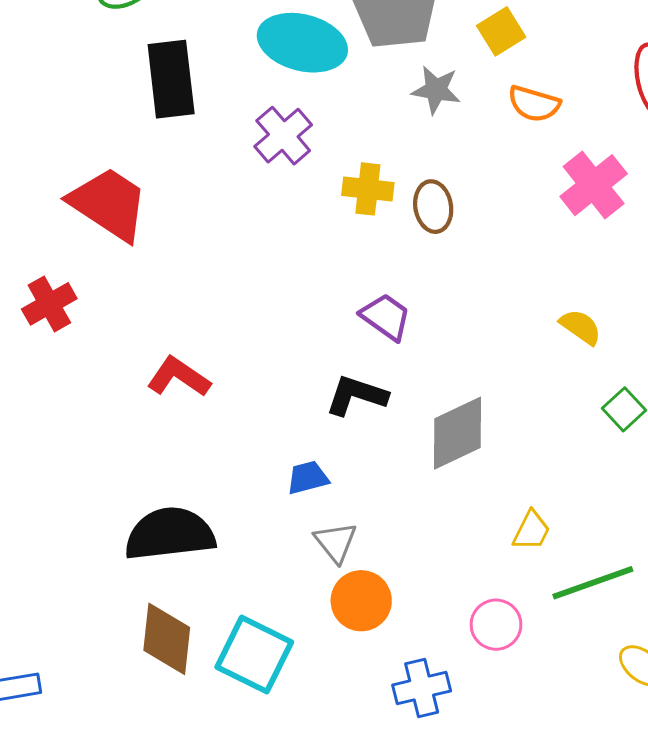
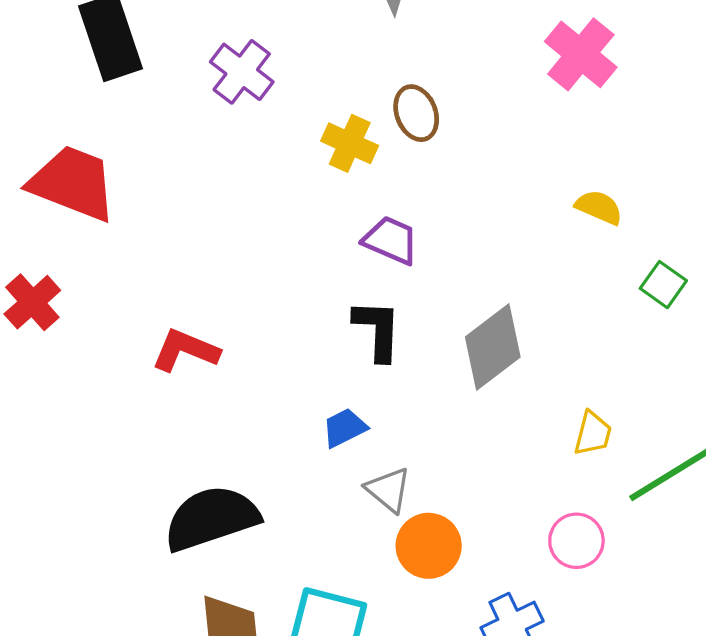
yellow cross: (368, 189) -> (350, 143), moved, turned 30
black L-shape: (356, 395) -> (377, 330), turned 86

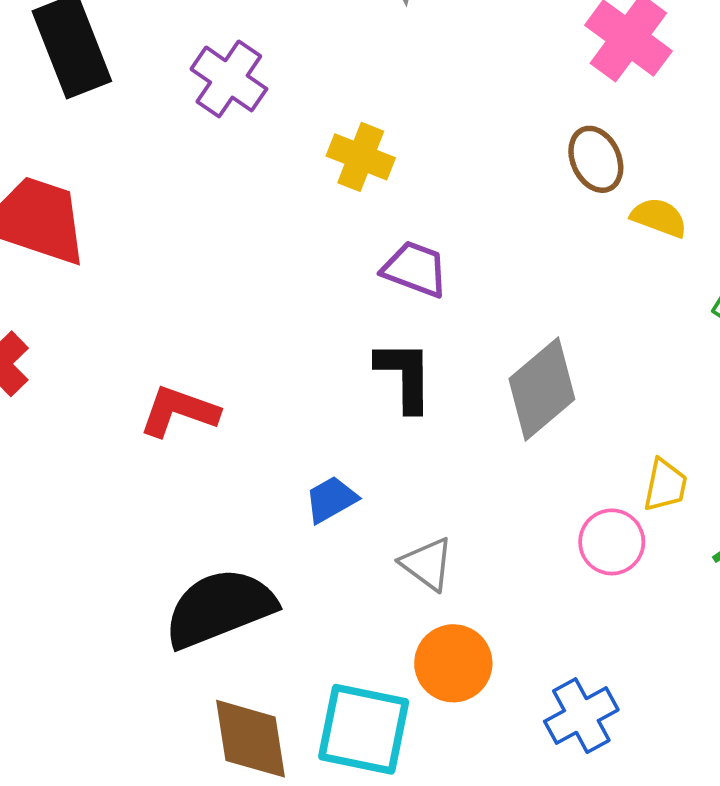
brown ellipse: (416, 113) -> (596, 159), moved
blue trapezoid: (344, 428) -> (331, 499), moved
pink circle: (576, 541) -> (612, 542), moved
orange circle: (429, 546) -> (453, 663), moved

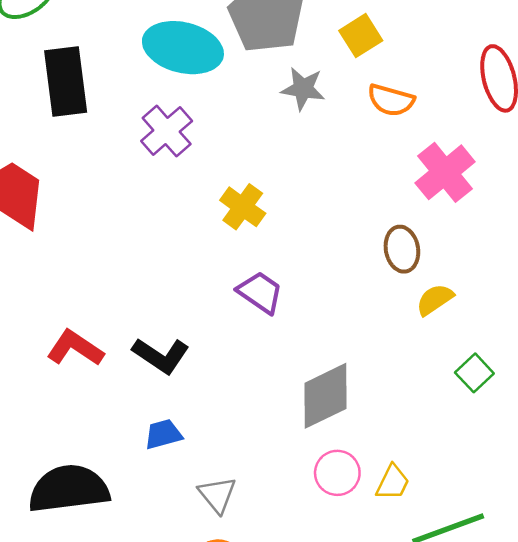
yellow semicircle: (659, 217) -> (435, 300), turned -69
black L-shape: (405, 376) -> (161, 355), moved, turned 110
pink circle: (612, 542) -> (337, 473), moved

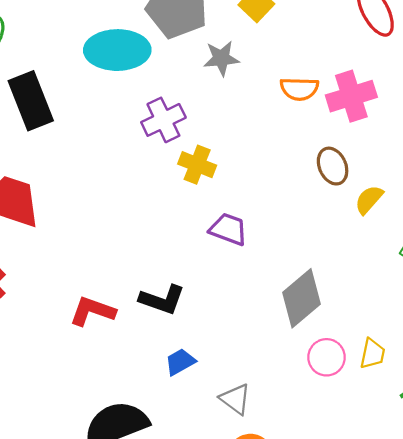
orange semicircle: (391, 100) -> (299, 89), moved
purple cross: (167, 131) -> (163, 120), moved, turned 30
pink cross: (445, 172) -> (351, 96), turned 36

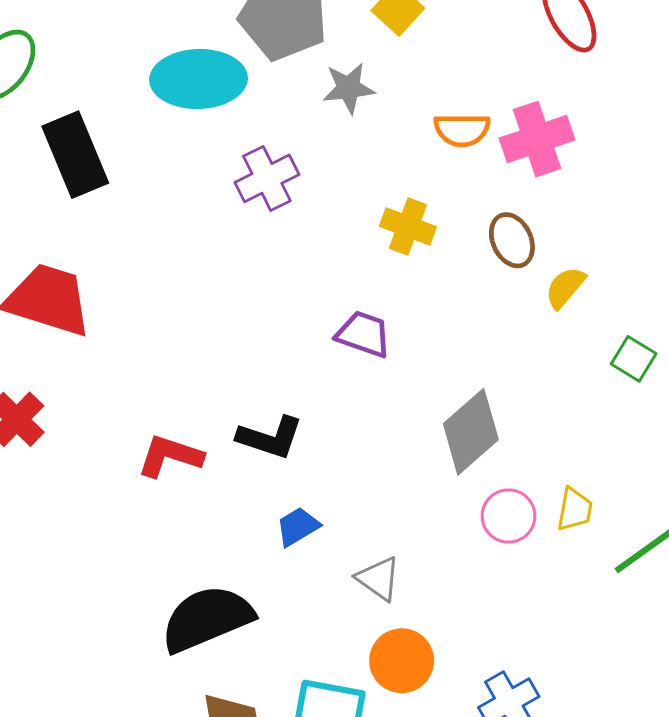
yellow cross: (197, 165) -> (408, 227), moved

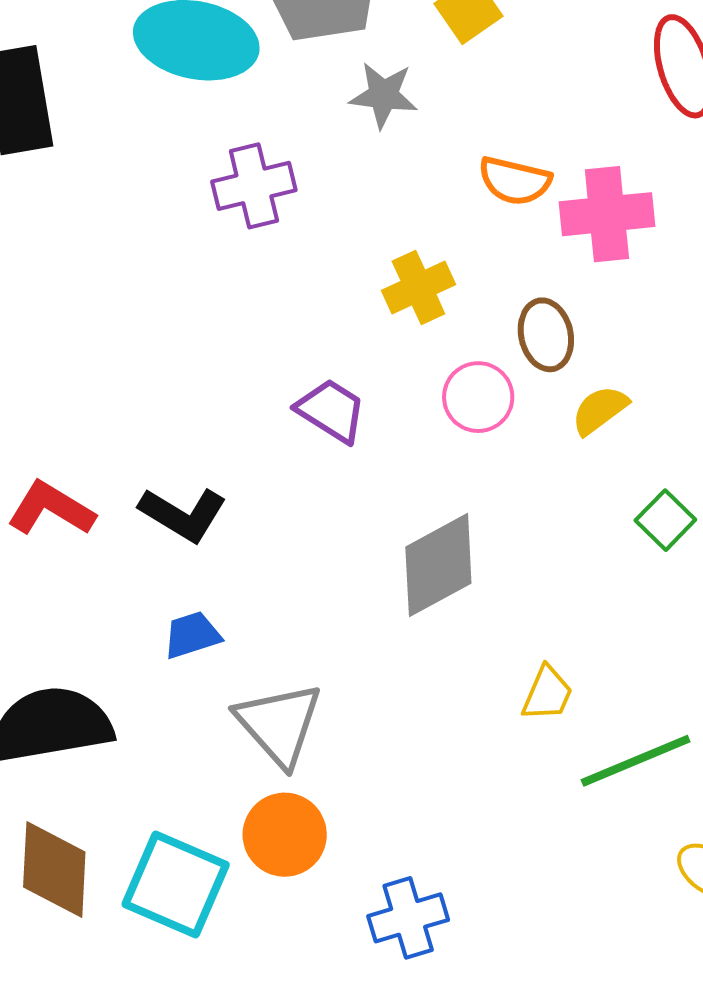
yellow cross: (408, 227) -> (418, 287), turned 32
pink circle: (509, 516) -> (478, 397), moved
gray triangle: (378, 579) -> (279, 724), size x1.5

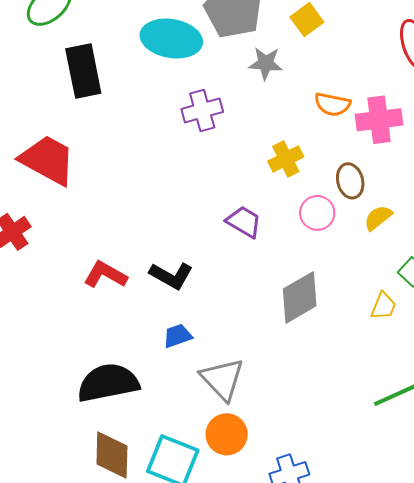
yellow trapezoid: (547, 694) -> (383, 306), moved

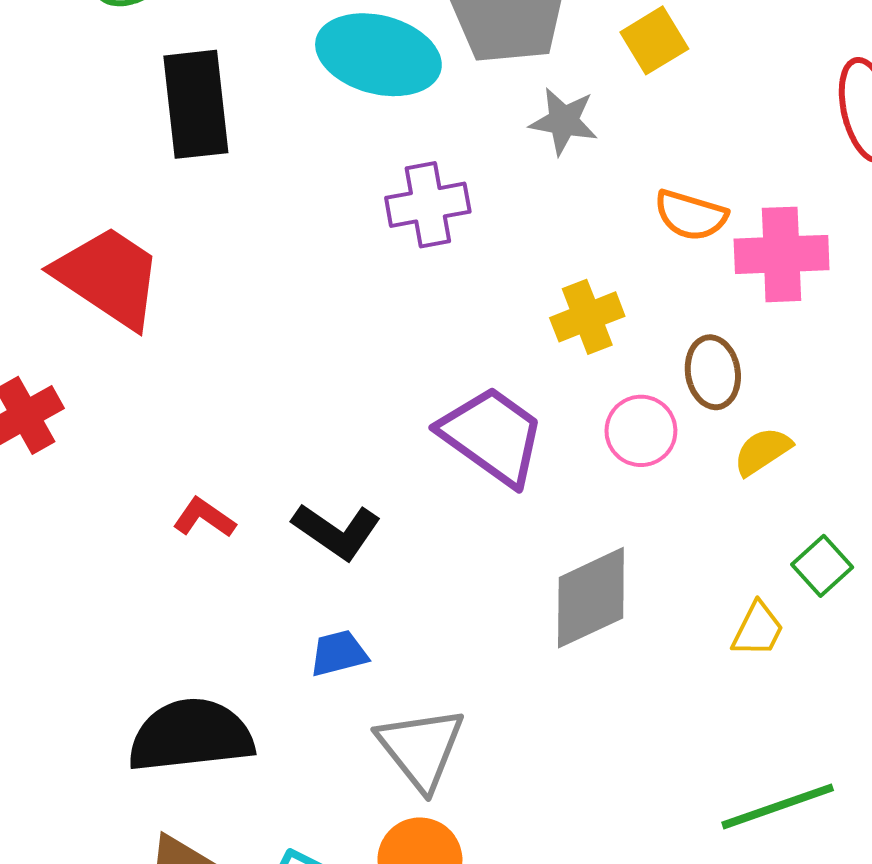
purple trapezoid: (244, 222) -> (492, 436), size x1.5
red L-shape: (105, 275) -> (204, 518), size x0.7

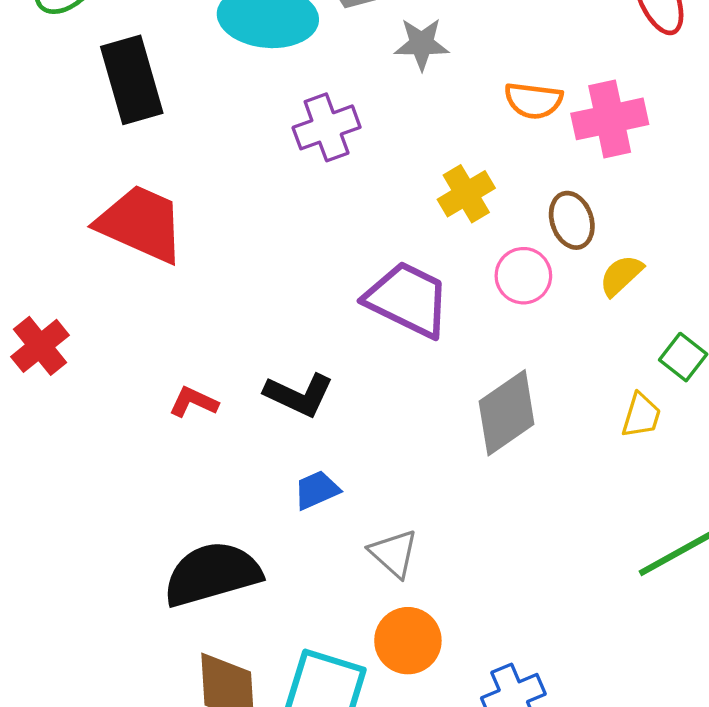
red trapezoid: (109, 277) -> (141, 224), moved
gray triangle: (421, 748) -> (394, 553), size x0.7

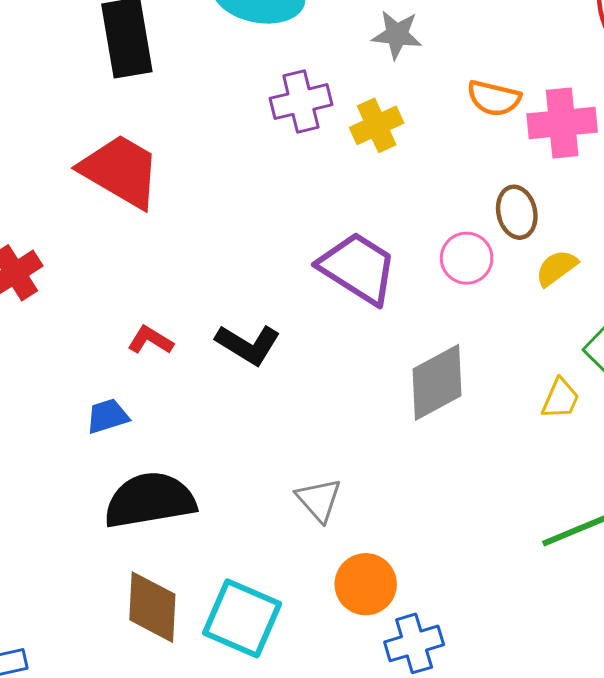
yellow cross: (466, 194) -> (377, 125), moved
blue trapezoid: (317, 490) -> (107, 416), moved
orange circle: (408, 641) -> (366, 584), moved

